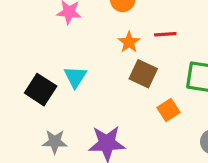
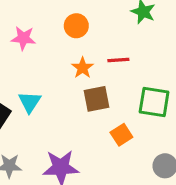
brown square: (143, 74) -> (97, 99), turned -36

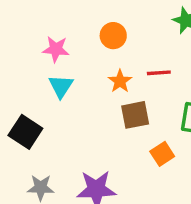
cyan triangle: (30, 102) -> (61, 86), moved

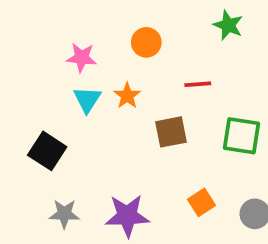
orange star: (120, 81) -> (127, 96), moved
orange square: (162, 154) -> (202, 202), moved

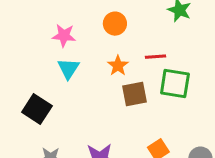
orange star: (127, 96) -> (118, 66), moved
green square: (242, 136) -> (175, 84), moved

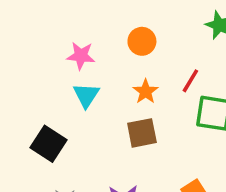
red line: (155, 57) -> (190, 81), turned -55
brown square: (134, 94) -> (142, 133), moved

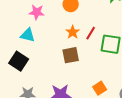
red line: (190, 81) -> (91, 33), moved
cyan triangle: (86, 95) -> (28, 35), moved, turned -49

